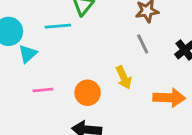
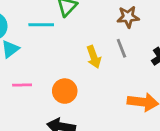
yellow arrow: (124, 77) -> (94, 57), moved

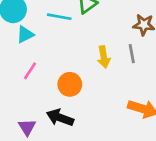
pink line: (22, 85) -> (30, 71), turned -66

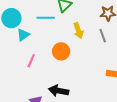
yellow arrow: (104, 57) -> (78, 31), moved
orange circle: (70, 84) -> (61, 51), moved

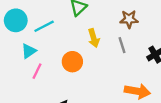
cyan line: (46, 18) -> (44, 26), moved, turned -30
cyan triangle: (23, 35) -> (29, 51), moved

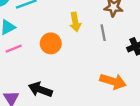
pink line: (37, 71) -> (14, 49), turned 35

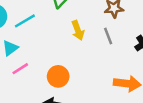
orange circle: (51, 43) -> (58, 76), moved

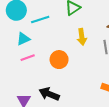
orange circle: (58, 76) -> (59, 60), moved

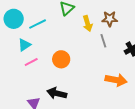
yellow arrow: (82, 37) -> (88, 24), moved

